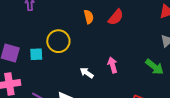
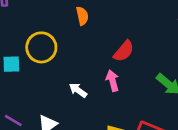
red semicircle: (116, 17) -> (124, 51), moved

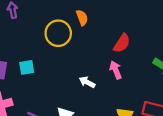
yellow circle: (41, 47) -> (58, 33), moved

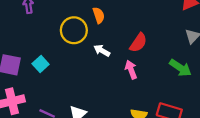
cyan square: (27, 67) -> (41, 64), turned -35
white arrow: (87, 82) -> (102, 51), moved

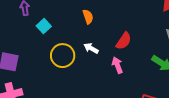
yellow circle: (74, 30) -> (63, 56), moved
cyan square: (41, 64) -> (44, 26), moved

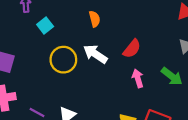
white arrow: (91, 48) -> (95, 54), size x1.5
pink arrow: (117, 65) -> (138, 78), moved

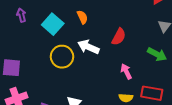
cyan square: (45, 26) -> (53, 24), moved, size x1.5
pink arrow: (138, 78) -> (126, 71), moved

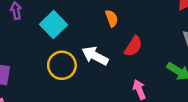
orange semicircle: (82, 17) -> (112, 18), moved

